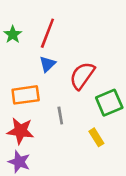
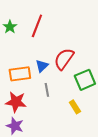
blue triangle: (47, 64) -> (42, 66), moved

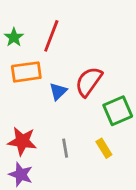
orange rectangle: (20, 74) -> (26, 72), moved
gray line: (47, 90) -> (65, 148), moved

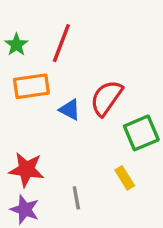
blue triangle: (58, 91) -> (70, 110), turned -48
gray line: (65, 148) -> (76, 198), moved

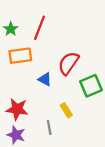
blue triangle: (70, 110) -> (45, 79), moved
yellow rectangle: (125, 178) -> (66, 110), moved

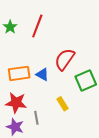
orange rectangle: (20, 56) -> (19, 73), moved
gray line: (49, 127) -> (36, 118), moved

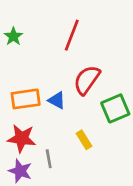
red line: (37, 26) -> (72, 35), moved

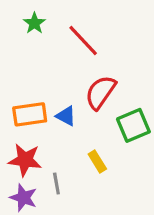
red line: (72, 35) -> (83, 40), turned -64
green star: (13, 36) -> (34, 23), moved

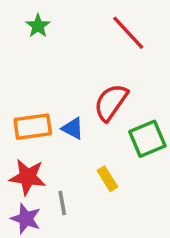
red line: (83, 40) -> (128, 33), moved

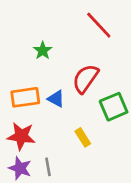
green star: (38, 26) -> (43, 51), moved
gray line: (62, 203) -> (48, 167), moved

